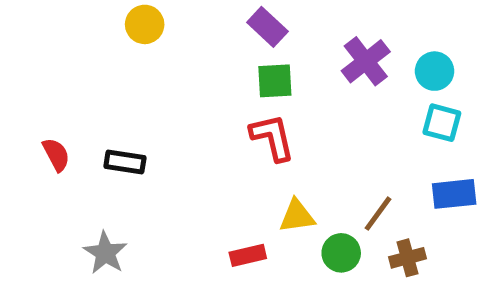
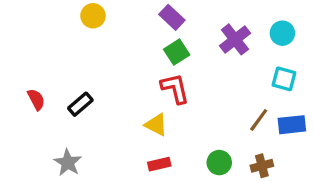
cyan circle: (435, 71) -> (282, 33), moved
green square: (275, 81) -> (177, 52), turned -30
black rectangle: (125, 162) -> (80, 104), turned -50
brown line: (378, 214) -> (259, 120), moved
yellow triangle: (297, 216) -> (156, 125), moved, turned 35

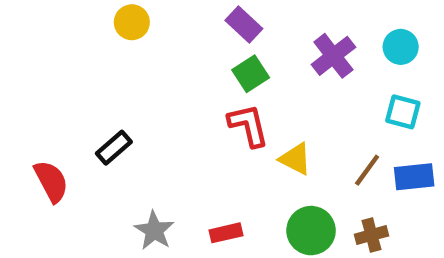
red semicircle: (36, 99) -> (51, 181), moved, size x1.4
yellow triangle: (156, 125) -> (295, 159), moved
gray star: (68, 163) -> (154, 231), moved
green circle: (219, 163) -> (311, 231), size x1.4

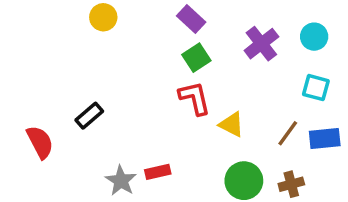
red rectangle: (226, 233) -> (158, 172), moved

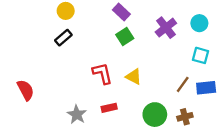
red L-shape: (195, 98) -> (102, 73), moved
black rectangle: (89, 116) -> (63, 38), moved
yellow triangle: (232, 124) -> (134, 77), moved
red rectangle: (158, 172) -> (109, 108), moved

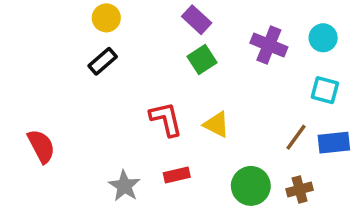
purple cross: (166, 28) -> (269, 45), turned -30

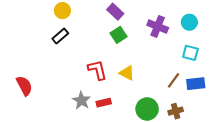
gray star: (124, 186) -> (81, 101), moved

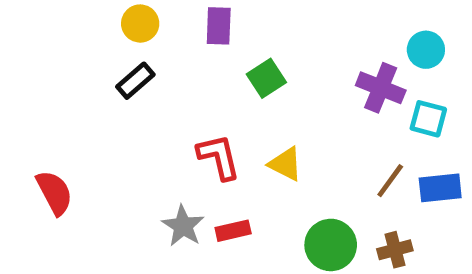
purple rectangle: (115, 12) -> (219, 26), moved, turned 49
purple cross: (158, 26) -> (381, 88), moved

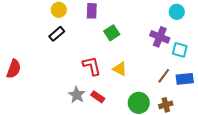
cyan circle: (426, 50) -> (177, 12), moved
red semicircle: (54, 193) -> (14, 69), moved, turned 48
red rectangle: (233, 231) -> (98, 97), turned 48

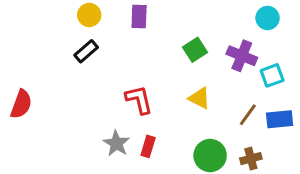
green square: (112, 33) -> (195, 50), moved
cyan square: (180, 50) -> (272, 75), turned -35
yellow triangle: (120, 69) -> (199, 98), moved
red rectangle: (98, 97) -> (148, 146), turned 72

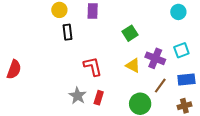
black rectangle: (86, 51) -> (67, 32), moved, turned -56
purple cross: (242, 56) -> (155, 58), moved
brown line: (248, 115) -> (160, 86), moved
brown cross: (251, 159) -> (184, 106), moved

